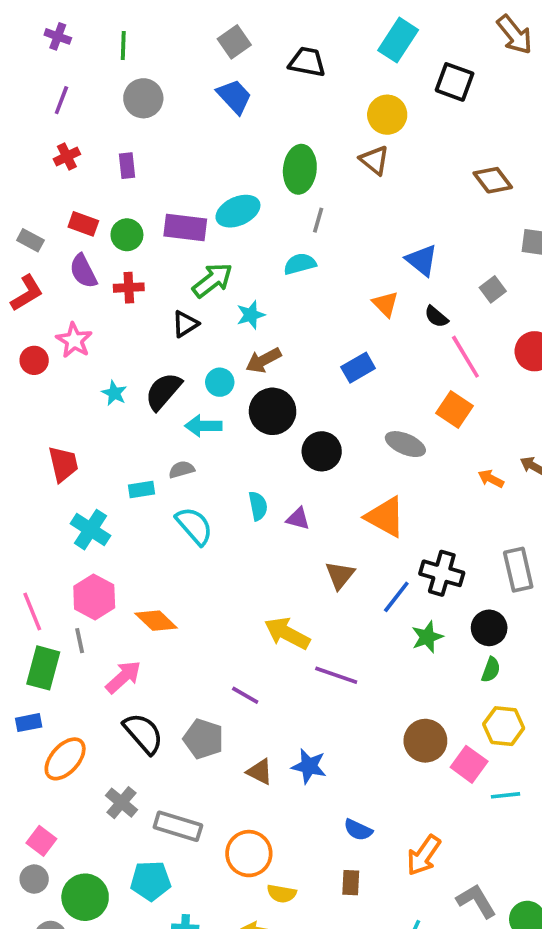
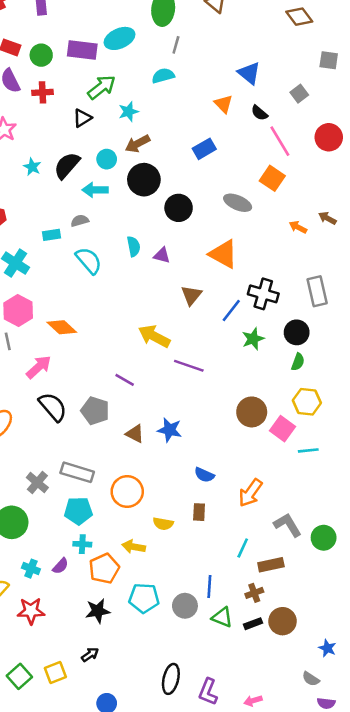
gray cross: (121, 803) -> (37, 483), moved
cyan pentagon: (151, 881) -> (78, 511), moved
yellow semicircle: (282, 894) -> (163, 524), moved

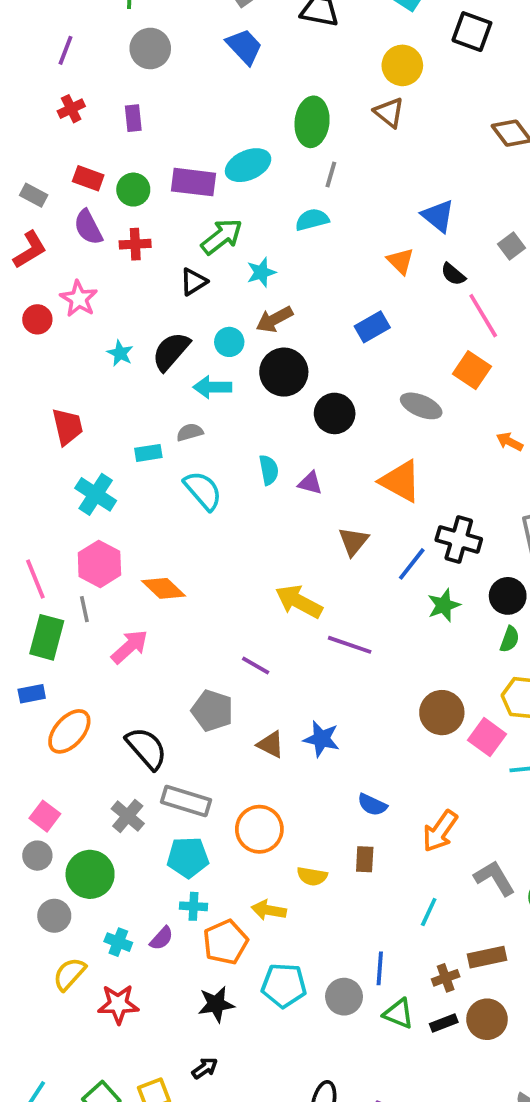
black semicircle: (53, 407) -> (146, 748), moved
brown rectangle: (271, 565) -> (487, 957), moved

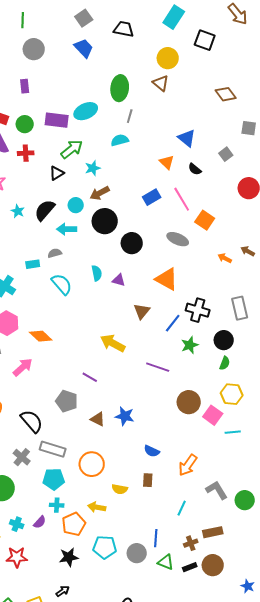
pink line: (483, 316) -> (182, 199), moved
purple line: (350, 645) -> (158, 367), moved

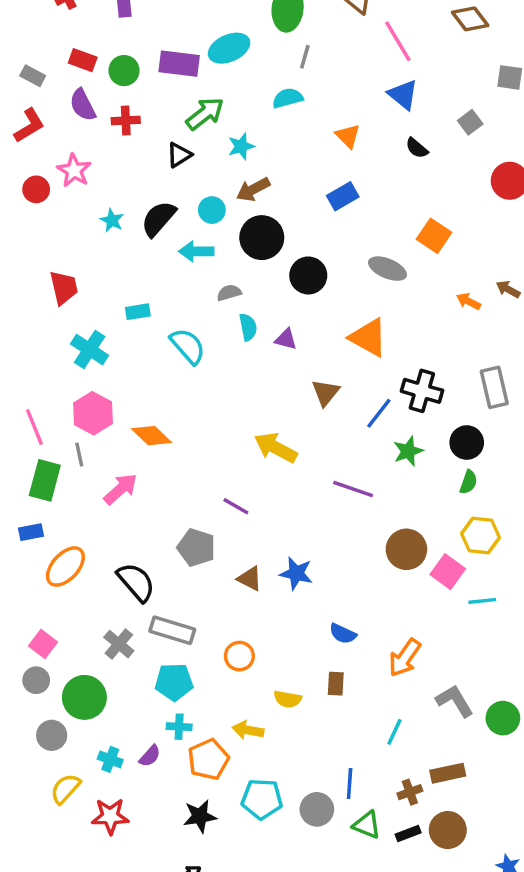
orange triangle: (167, 162) -> (348, 136), moved
pink line: (182, 199) -> (398, 41), moved
gray semicircle: (55, 253) -> (229, 293), moved
orange circle: (92, 464) -> (239, 656), size x0.7

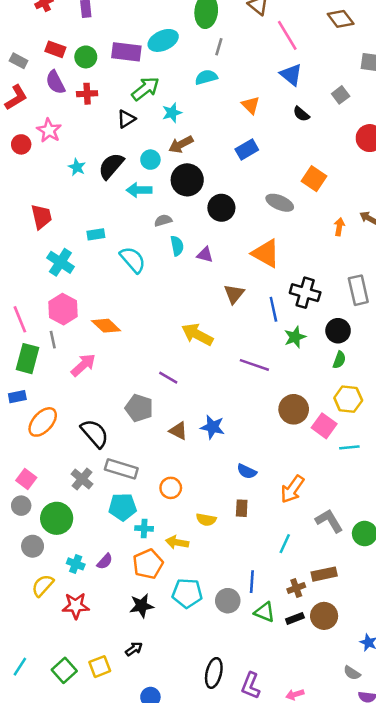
orange arrow: (468, 301) -> (339, 227), turned 72
blue line: (379, 413) -> (273, 309), turned -50
cyan cross: (179, 727) -> (144, 528), moved

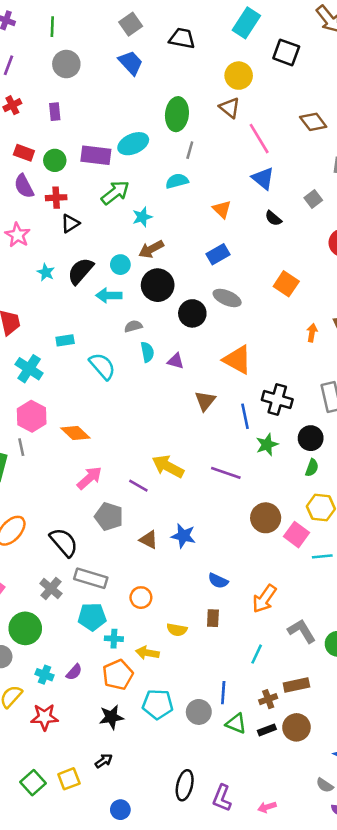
black triangle: (126, 119) -> (70, 223), moved
gray ellipse: (280, 203) -> (227, 298), moved
yellow arrow: (197, 335) -> (168, 466), moved
pink arrow: (83, 365) -> (89, 478), moved

